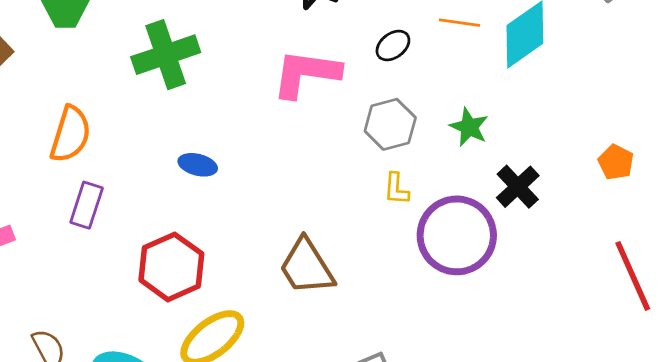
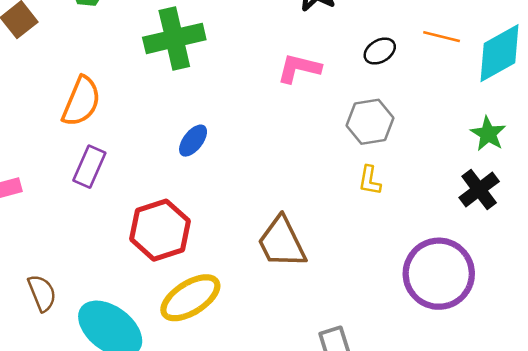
pink L-shape: (306, 74) -> (299, 68), size x0.7
green star: (469, 127) -> (488, 134), moved
blue ellipse: (198, 165) -> (193, 141), turned -72
purple circle: (457, 235) -> (439, 274), moved

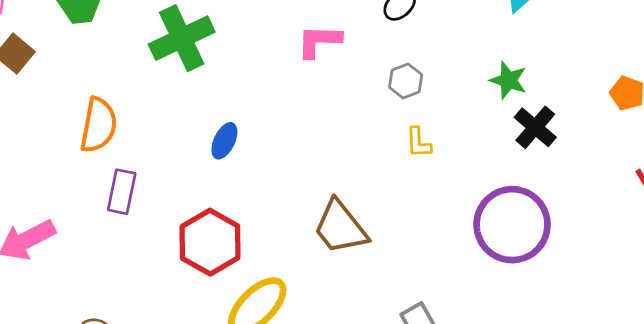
gray hexagon: (370, 122) -> (406, 81), size x0.7
green star: (488, 134) -> (508, 80), moved

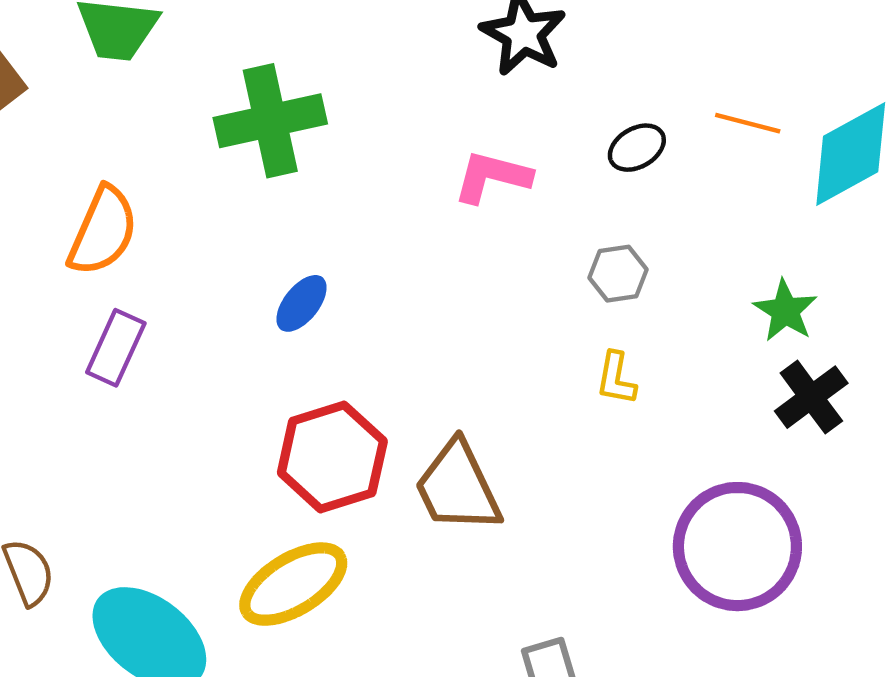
red hexagon: (210, 242) -> (332, 457), moved

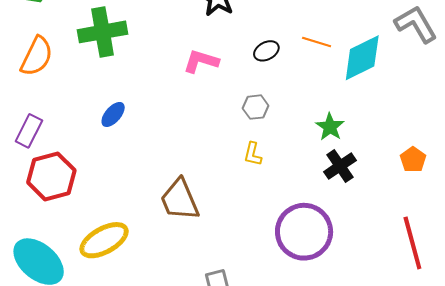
orange semicircle: (103, 231) -> (37, 56), moved
red hexagon: (332, 457) -> (51, 176), moved

